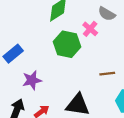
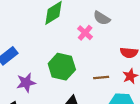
green hexagon: (67, 44) -> (62, 67), moved

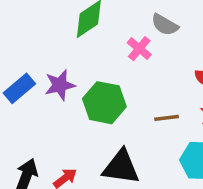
purple star: (26, 83) -> (60, 85), moved

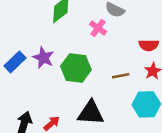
purple star: (60, 85) -> (43, 58), turned -30

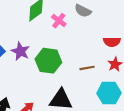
pink cross: (98, 28) -> (59, 21), moved

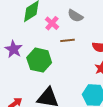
brown line: (87, 68) -> (67, 40), moved

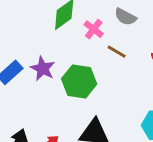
brown line: (67, 40) -> (117, 52), turned 40

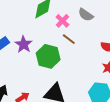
brown line: (117, 52) -> (69, 39), moved

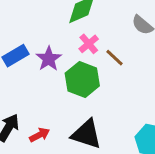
pink cross: (62, 21) -> (89, 44), moved

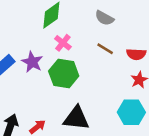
brown line: (115, 58) -> (105, 49), moved

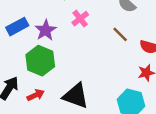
green hexagon: (64, 73) -> (40, 61), moved

